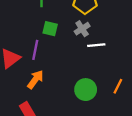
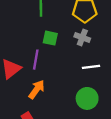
gray cross: (82, 29) -> (82, 38), turned -35
white line: (96, 45) -> (91, 67), moved

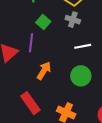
green square: (50, 38) -> (43, 22), turned 32
orange arrow: (37, 89) -> (44, 71), moved

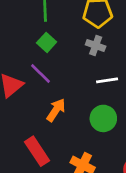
green square: (43, 22) -> (47, 42), moved
purple line: (31, 43) -> (41, 73), turned -54

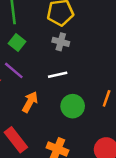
white line: (107, 80) -> (58, 75), moved

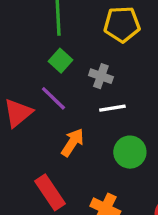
gray cross: (61, 42) -> (101, 76), moved

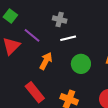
green square: (60, 61) -> (10, 16), moved

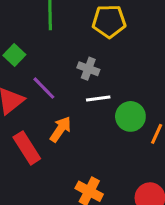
green circle: (81, 64) -> (130, 116), moved
red rectangle: (35, 92) -> (27, 148), moved

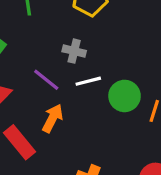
purple line: (44, 88) -> (46, 80), moved

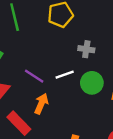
gray cross: (74, 51) -> (86, 49), moved

